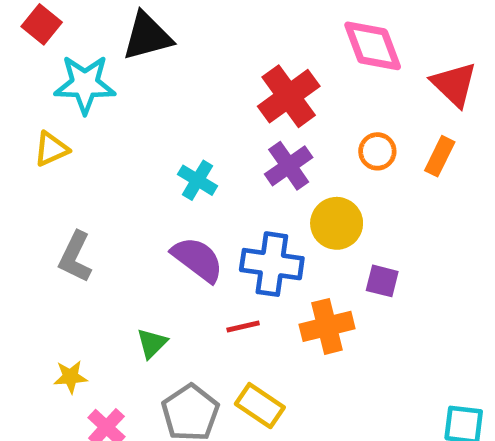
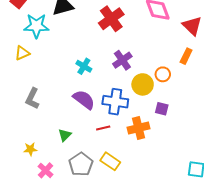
red cross: (289, 96) -> (111, 19), moved
orange circle: (377, 151) -> (163, 74), moved

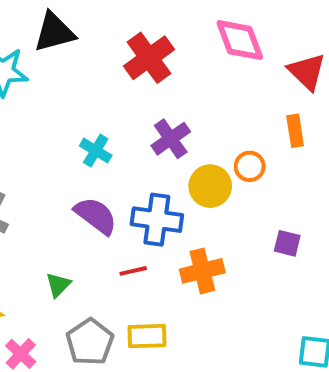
orange rectangle: (186, 56) -> (295, 131), turned -35
purple square: (162, 109) -> (287, 243), moved
yellow rectangle: (110, 161) -> (147, 336), turned -36

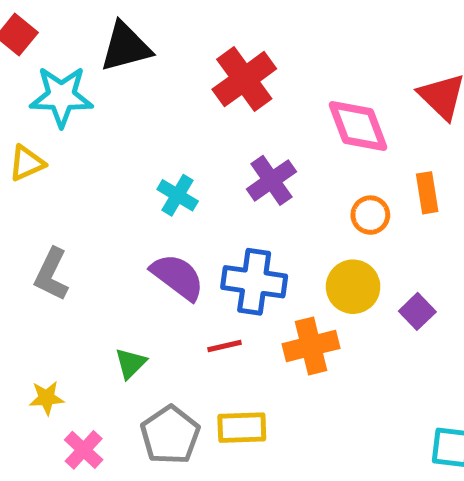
pink diamond: (240, 40) -> (358, 126), moved
orange rectangle: (295, 131) -> (427, 193), moved
yellow circle: (210, 186) -> (353, 287), moved
purple square: (287, 243) -> (417, 311), turned 32

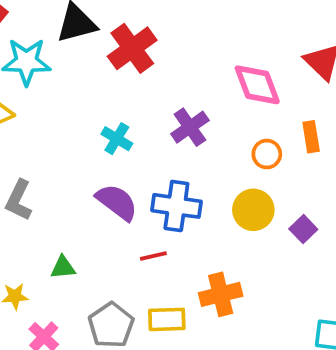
red cross: (244, 79) -> (132, 48), moved
orange cross: (311, 346) -> (221, 294), moved
green triangle: (131, 363) -> (63, 267), moved, turned 40

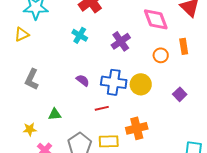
cyan cross: (117, 139) -> (80, 35), moved
purple semicircle: (117, 202) -> (83, 80), size x0.6
yellow circle: (253, 210) -> (141, 84), moved

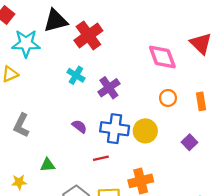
purple cross: (121, 41) -> (109, 88), moved
orange rectangle: (184, 46) -> (201, 101), moved

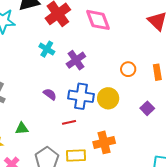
pink diamond: (162, 57) -> (98, 20), moved

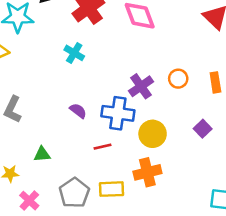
purple cross: (76, 60) -> (141, 86), moved
yellow circle: (108, 98) -> (153, 134), moved

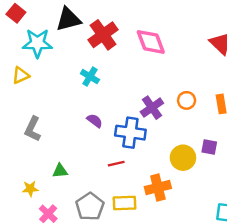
purple semicircle: (78, 111) -> (95, 121), moved
purple square: (203, 129) -> (209, 147), turned -35
yellow circle: (153, 134) -> (183, 158), moved

